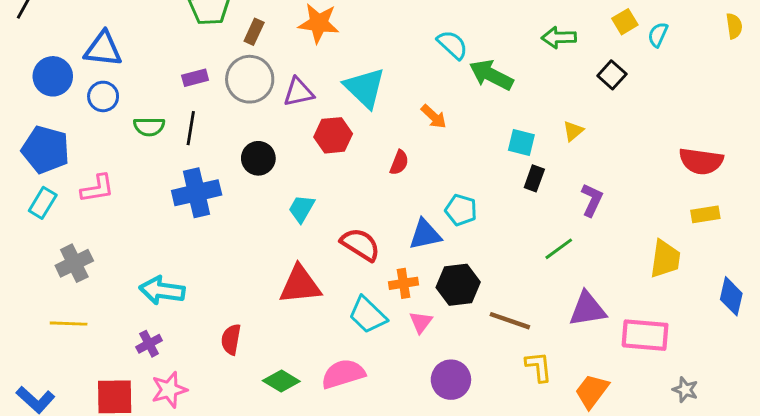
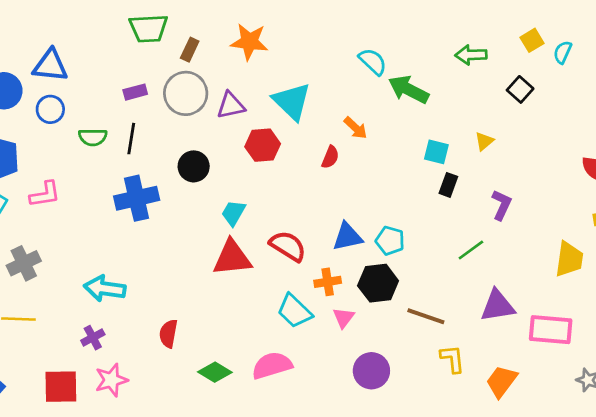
red semicircle: (399, 163) -> (330, 157), moved
cyan pentagon: (461, 210) -> (390, 241), moved
red triangle: (300, 285) -> (232, 258), moved

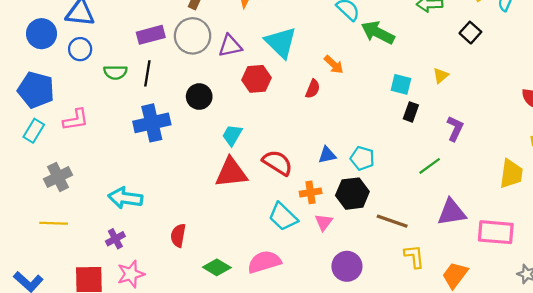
purple rectangle: (135, 92) -> (151, 35), size x1.4
blue triangle: (348, 237) -> (327, 155), size x0.7

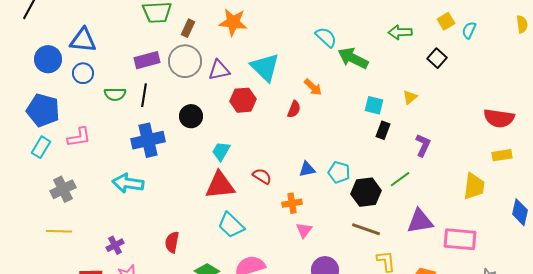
red semicircle: (277, 163) -> (262, 176), size x0.7
black hexagon: (352, 194) -> (366, 192), moved
cyan arrow: (125, 198) -> (128, 183), moved
cyan trapezoid: (283, 217) -> (231, 225), moved

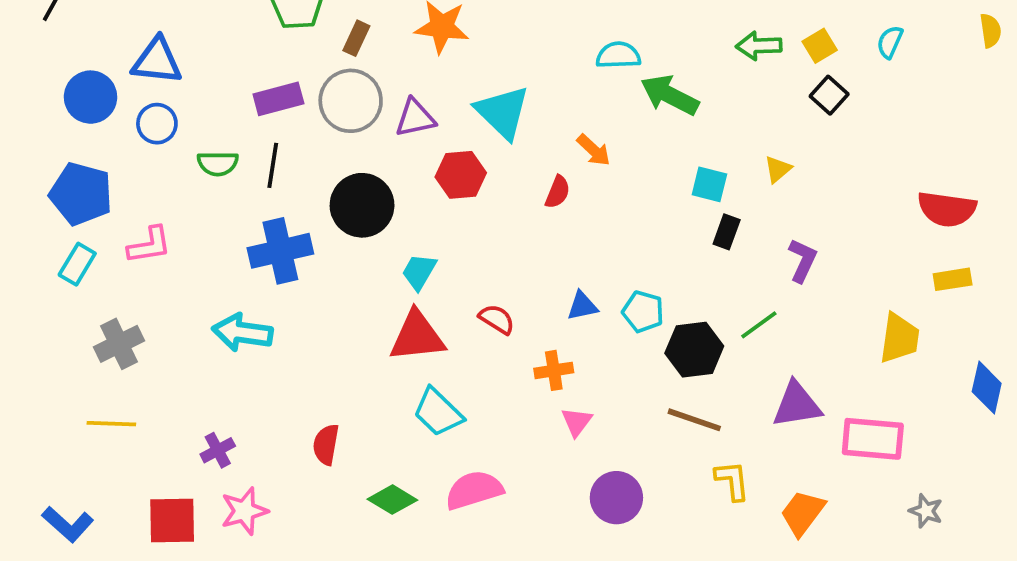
yellow square: (446, 21) -> (820, 46), moved
cyan semicircle: (326, 37) -> (618, 55), turned -45
black circle: (191, 116) -> (362, 205), size x1.4

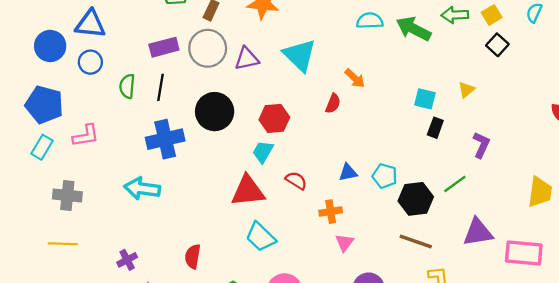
green arrow: (670, 95) -> (413, 29), moved
green semicircle: (218, 164) -> (127, 86), turned 95
red hexagon: (461, 175) -> (274, 118), moved
cyan trapezoid: (419, 272) -> (263, 152), moved
gray cross: (119, 344) -> (67, 195), turned 32

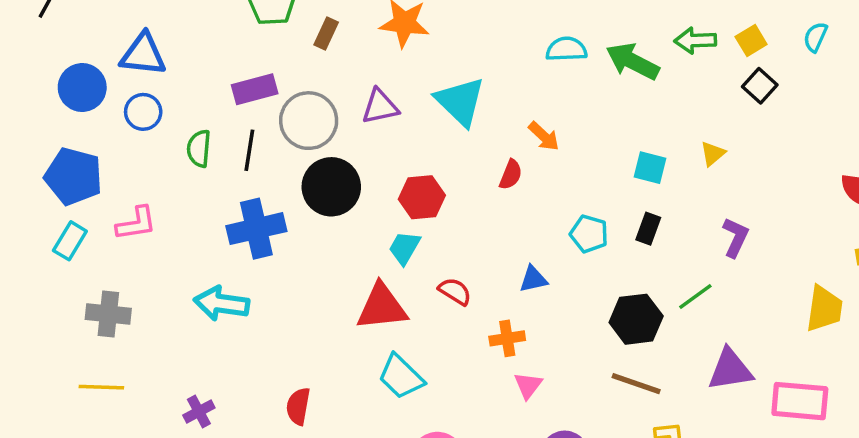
gray circle: (208, 48) -> (309, 121), moved
black rectangle: (435, 128) -> (648, 229), moved
cyan pentagon: (385, 176) -> (589, 234), moved

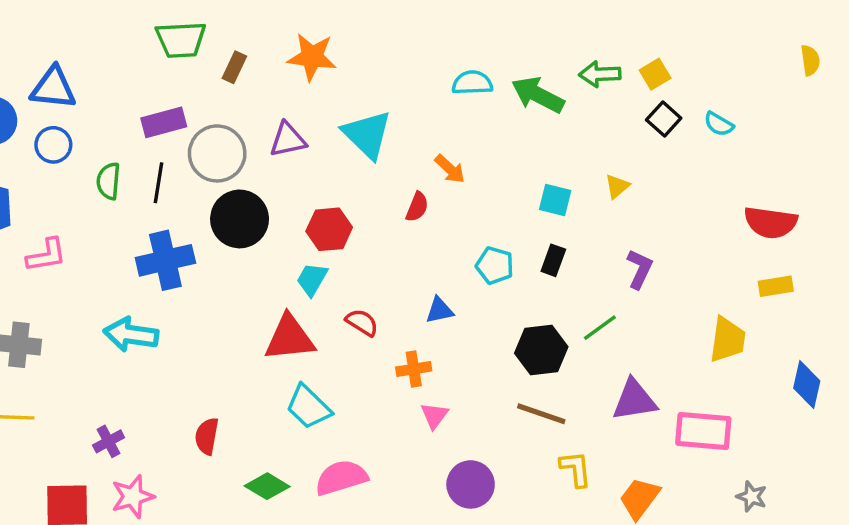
cyan semicircle: (816, 37) -> (719, 124), moved, turned -84

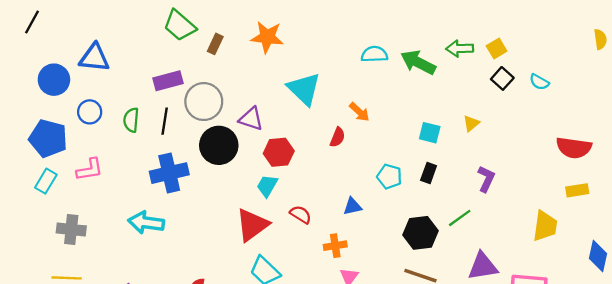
green trapezoid: (181, 40) -> (180, 25), turned 44
purple triangle: (288, 140) -> (251, 119), moved, turned 30
blue circle: (53, 145) -> (90, 112), moved
red triangle: (290, 338) -> (252, 225), turned -30

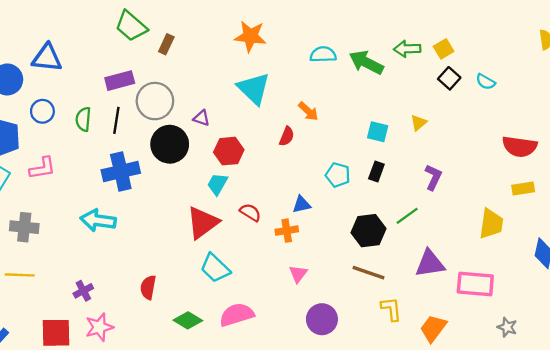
orange star: (267, 37) -> (250, 36), moved
purple triangle: (251, 119) -> (201, 118), size x0.7
orange cross: (335, 246) -> (287, 231), moved

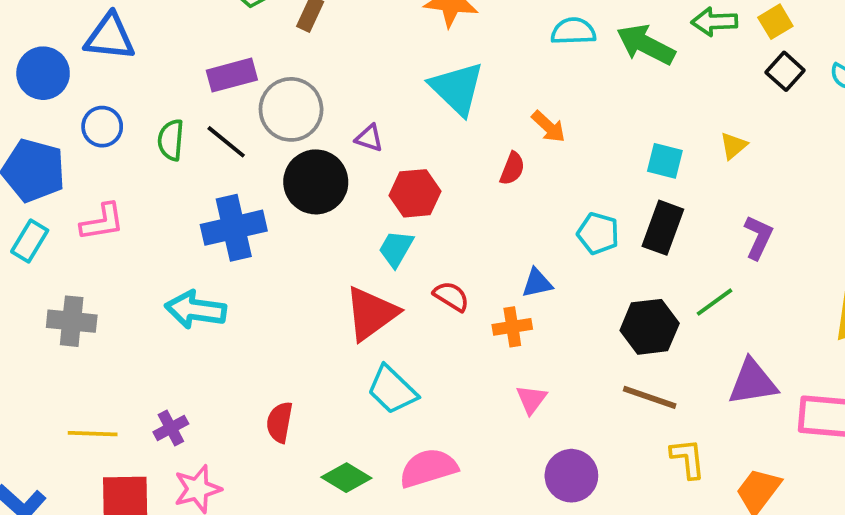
black line: (116, 120) -> (226, 142), turned -60
black rectangle: (376, 172) -> (663, 228), size x1.5
yellow line: (20, 275) -> (93, 434), moved

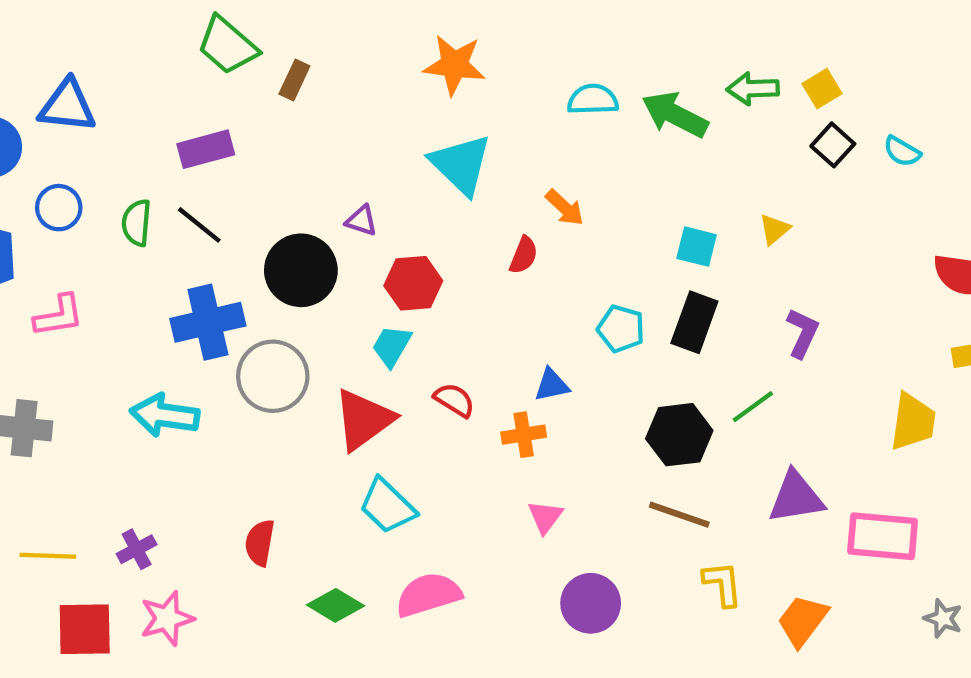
gray circle: (291, 109) -> (273, 376), moved

